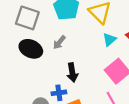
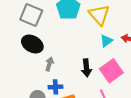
gray arrow: (59, 42) -> (49, 64), moved, turned 152
black arrow: (72, 72) -> (86, 68), moved

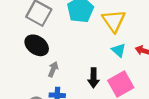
cyan triangle: (106, 41) -> (119, 50), turned -48

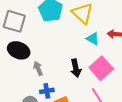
gray arrow: (53, 69) -> (38, 68), turned -32

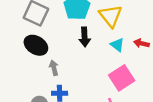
black arrow: (76, 68) -> (85, 37), moved

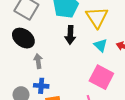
pink square: (122, 78) -> (101, 77), turned -35

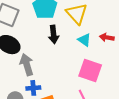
gray arrow: (38, 61) -> (27, 65), size x1.5

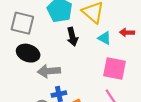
gray arrow: (27, 65) -> (49, 71), turned -70

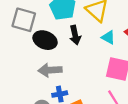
black ellipse: (28, 53) -> (45, 40), moved

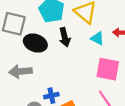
gray arrow: (50, 70) -> (20, 71), moved

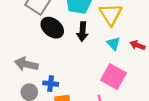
gray arrow: (20, 71) -> (26, 64), moved

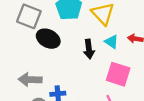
black arrow: (82, 32) -> (89, 49), moved

